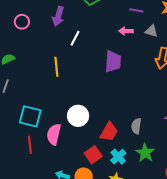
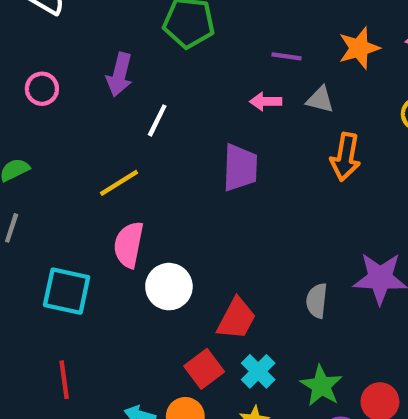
yellow line: (56, 67) -> (119, 183), turned 66
gray semicircle: (136, 126) -> (317, 301), moved
pink semicircle: (54, 134) -> (129, 245), moved
red line: (30, 145) -> (64, 380), moved
green star: (145, 153) -> (321, 386), moved

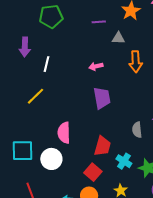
pink arrow: (266, 101) -> (96, 66), moved
purple trapezoid: (240, 168) -> (102, 98), moved
pink semicircle: (129, 245) -> (64, 133), moved
white circle: (169, 287) -> (51, 159), moved
cyan cross: (258, 371) -> (124, 161), moved

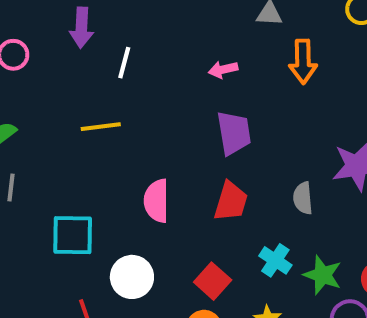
yellow line: (35, 96) -> (101, 127), turned 36
red trapezoid: (102, 146) -> (231, 201), moved
white circle: (51, 159) -> (132, 277), moved

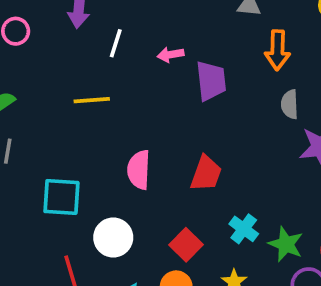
pink arrow: (223, 69) -> (170, 55), moved
purple trapezoid: (234, 133) -> (211, 81), moved
gray semicircle: (303, 198) -> (290, 104), moved

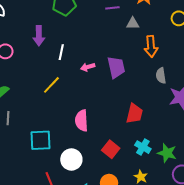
pink arrow: (170, 55) -> (88, 67), moved
yellow line: (92, 100) -> (51, 85), turned -36
red trapezoid: (206, 174) -> (134, 114), moved
red square: (186, 245) -> (111, 149), moved

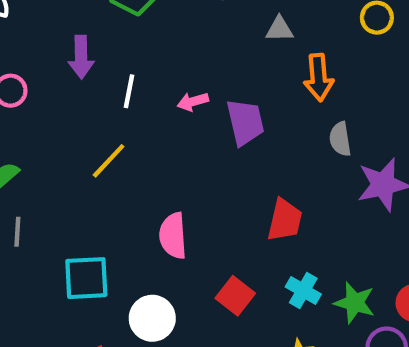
pink arrow: (88, 67) -> (193, 102), moved

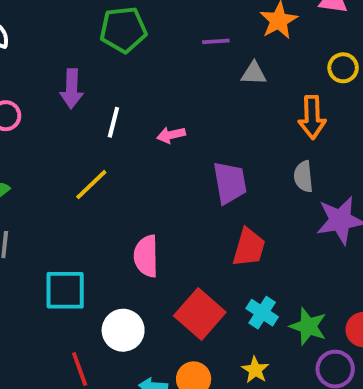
orange arrow: (319, 77) -> (312, 117), moved
purple trapezoid: (245, 122) -> (230, 183), moved
red square: (235, 296) -> (200, 314), size x1.4

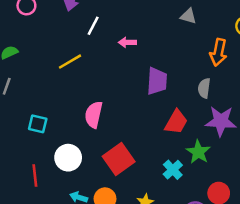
red trapezoid: (249, 247) -> (176, 122), moved
cyan square: (65, 290) -> (38, 124), size x0.7
cyan cross: (262, 313) -> (173, 170), moved
green star: (308, 326) -> (198, 152), moved

